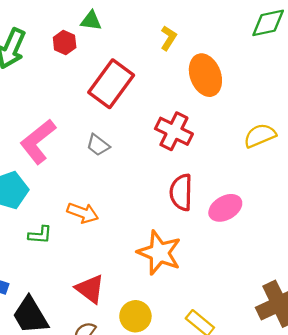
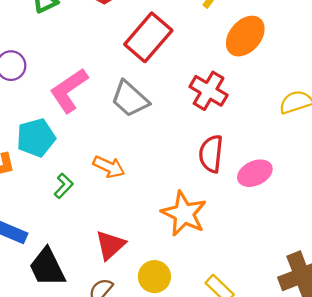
orange ellipse: (205, 75) -> (245, 36), turned 57
gray trapezoid: (98, 145) -> (130, 99), size x1.6
green L-shape: (40, 235) -> (64, 186), turned -55
red triangle: (90, 289) -> (110, 245), turned 36

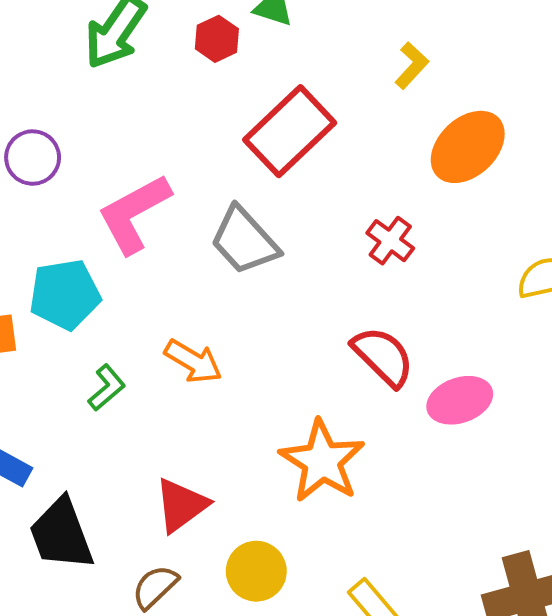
red cross: (209, 91) -> (390, 241), size x0.7
red semicircle: (211, 154) -> (383, 356), turned 123

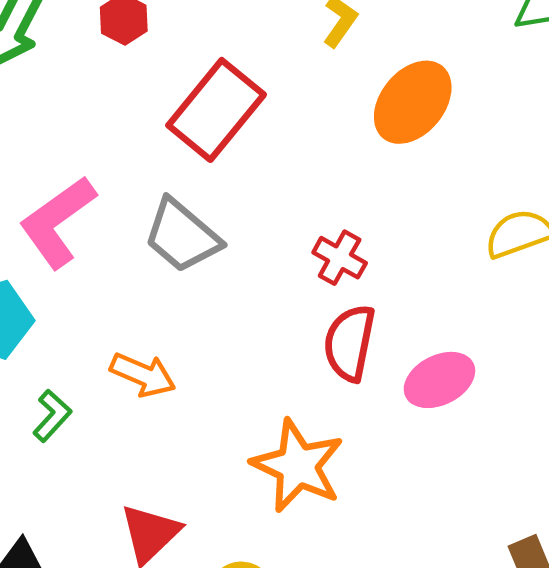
red cross: (390, 241) -> (340, 258), moved
red semicircle: (383, 356) -> (349, 343), turned -116

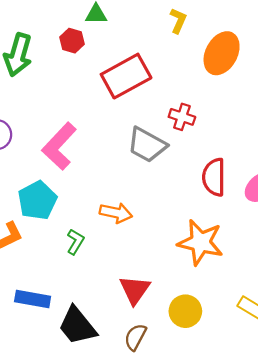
red rectangle: (216, 110) -> (126, 76), turned 33
gray trapezoid: (182, 236) -> (147, 145), moved
red cross: (340, 258) -> (182, 117), moved

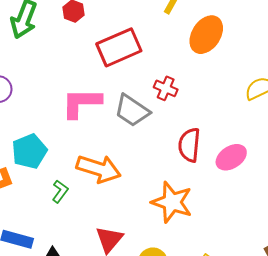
pink L-shape: (59, 146) -> (81, 103), moved, turned 42
orange arrow: (116, 213) -> (99, 169), size x1.5

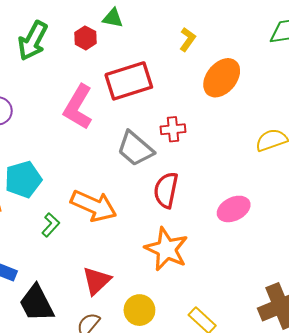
red cross: (166, 88) -> (173, 129), turned -35
pink L-shape: (81, 103) -> (78, 107), moved, turned -66
red semicircle: (189, 145) -> (166, 190), moved

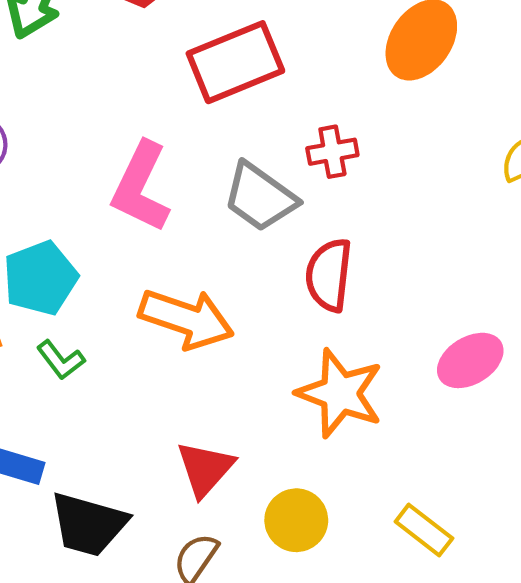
pink L-shape: (78, 107) -> (141, 187), moved
pink ellipse: (234, 209) -> (470, 360), moved
green L-shape: (51, 225) -> (61, 360), moved, turned 105
black trapezoid: (37, 303) -> (88, 524), turned -42

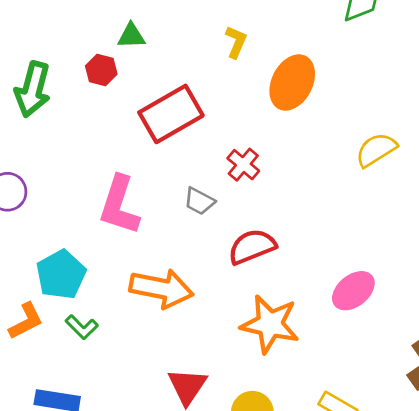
red cross: (332, 152) -> (243, 165), turned -32
gray trapezoid: (260, 197) -> (199, 201), size x0.6
red semicircle: (329, 275) -> (252, 247), turned 69

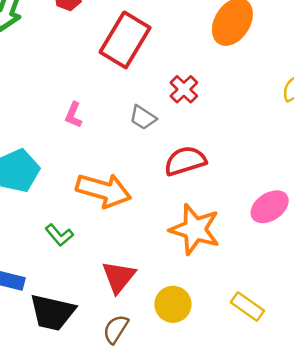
red rectangle: (171, 114) -> (125, 40), turned -34
pink L-shape: (119, 205) -> (73, 115), size x0.5
green L-shape: (82, 327) -> (59, 235), moved

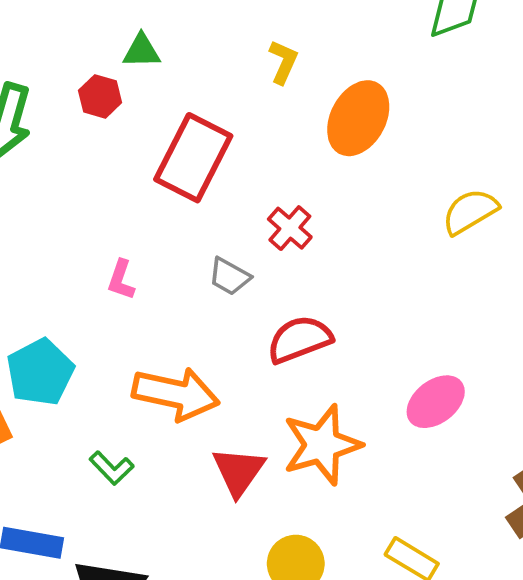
orange star: (195, 229) -> (322, 445), turned -30
red triangle: (119, 277) -> (239, 471), moved

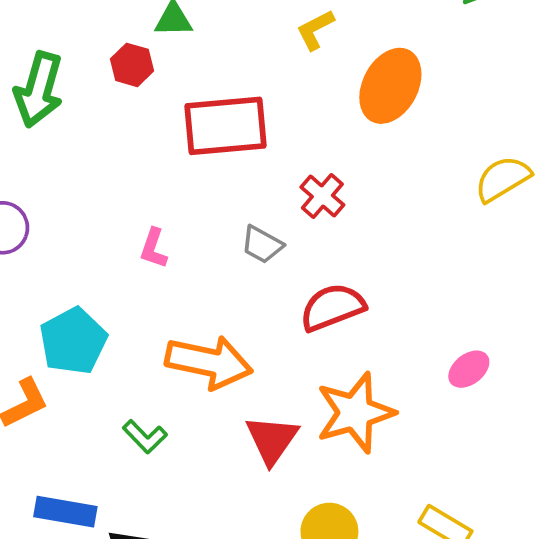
yellow L-shape: (283, 62) -> (315, 30), turned -141
red rectangle: (193, 158) -> (226, 126), turned 58
pink ellipse: (436, 402) -> (469, 369), size x0.7

